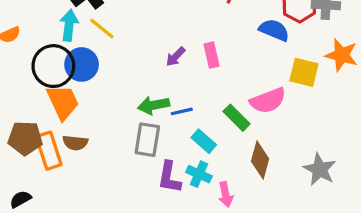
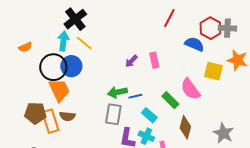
pink semicircle: (268, 101) -> (190, 89), turned 75

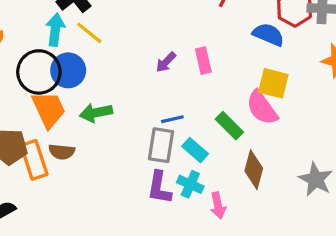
yellow square: (213, 71) -> (273, 83), moved
green arrow: (117, 92) -> (96, 113), moved
gray rectangle: (113, 114) -> (161, 145), moved

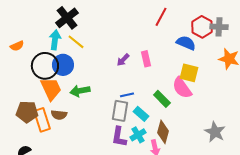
brown diamond: (254, 170) -> (163, 132), moved
cyan cross: (190, 184) -> (138, 135), turned 35

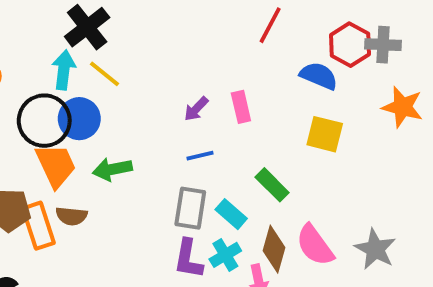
pink semicircle: (182, 88) -> (315, 245), moved
blue line: (127, 95) -> (200, 156), moved

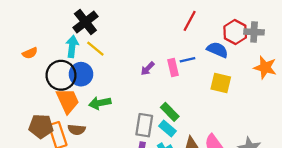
blue line: (200, 156) -> (187, 60), moved
green rectangle: (272, 185) -> (170, 112), moved

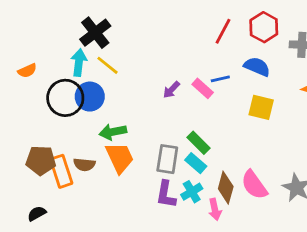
red hexagon: (235, 32) -> (264, 27), moved
pink rectangle: (173, 67) -> (203, 88), turned -35
orange trapezoid: (68, 101) -> (120, 158), moved

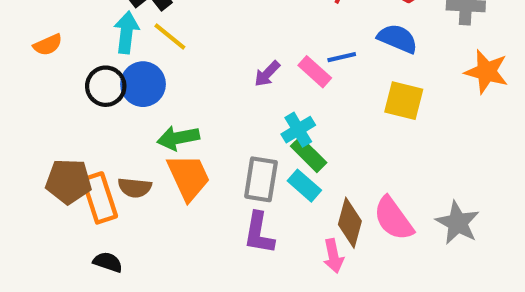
black circle: (65, 98) -> (106, 86), size x0.7
cyan cross: (192, 192) -> (298, 130), moved
black semicircle: (37, 213) -> (108, 262), moved, turned 48

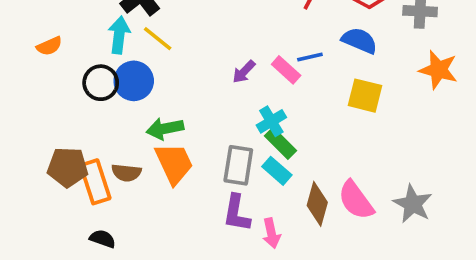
pink arrow: (333, 256) -> (271, 233), moved

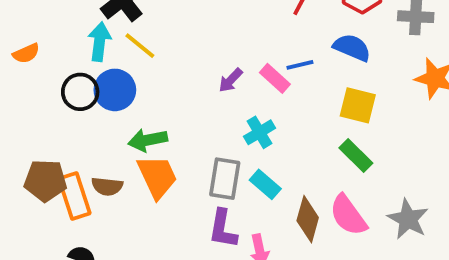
green rectangle: (281, 143) -> (356, 155), moved

